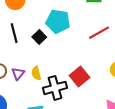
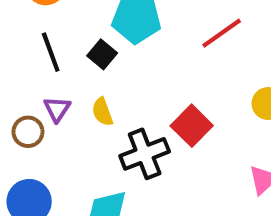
yellow semicircle: (36, 73) -> (102, 112), moved
purple triangle: (18, 74) -> (57, 109), moved

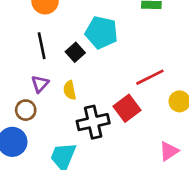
red line: (222, 33) -> (150, 77), moved
brown circle: (28, 132) -> (26, 110), moved

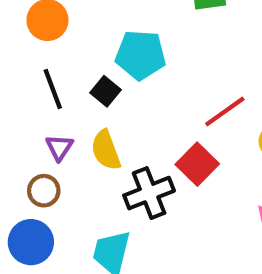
yellow semicircle: (70, 90) -> (106, 150), size x1.4

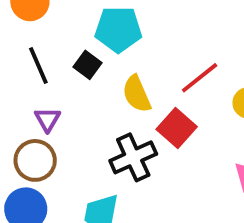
yellow semicircle: (106, 150) -> (137, 94), moved
brown circle: (44, 191) -> (35, 160), size x1.4

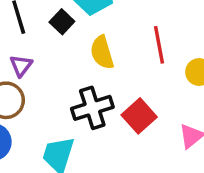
red line: (200, 78) -> (159, 45), turned -69
red square: (177, 128) -> (139, 116), moved

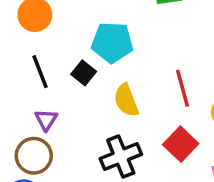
red square: (139, 116) -> (181, 144), moved

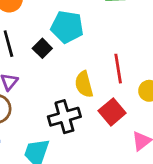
yellow semicircle: (126, 100) -> (84, 84), moved

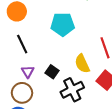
black square: (42, 48) -> (52, 72), moved

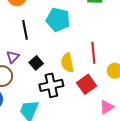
black line: (22, 44) -> (25, 30), moved

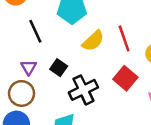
yellow semicircle: (67, 63) -> (93, 41), moved, turned -108

